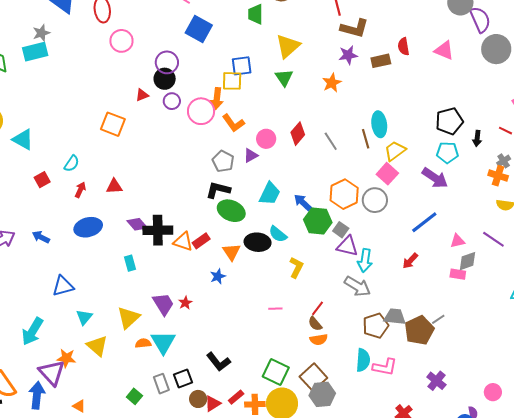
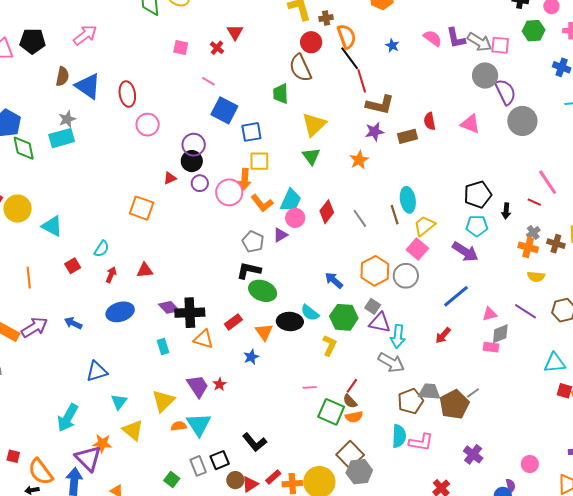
blue square: (242, 66) -> (251, 132), moved
cyan trapezoid: (270, 194) -> (291, 200), moved
green hexagon: (318, 221) -> (344, 317), moved
orange triangle: (183, 242) -> (203, 339), moved
green square: (276, 372) -> (331, 412), moved

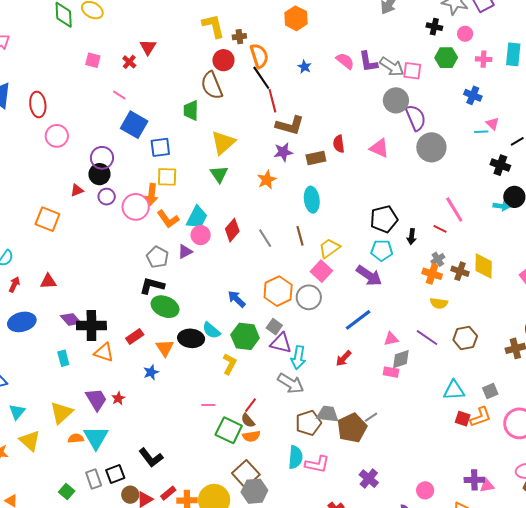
cyan ellipse: (408, 200) -> (312, 200), moved

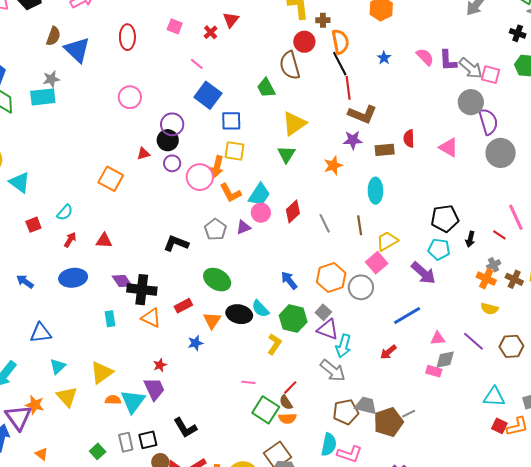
red ellipse: (38, 105) -> (127, 37), moved
green trapezoid: (191, 110) -> (266, 88), turned -35
black L-shape: (152, 286) -> (176, 243), moved
purple trapezoid: (96, 399) -> (154, 389), moved

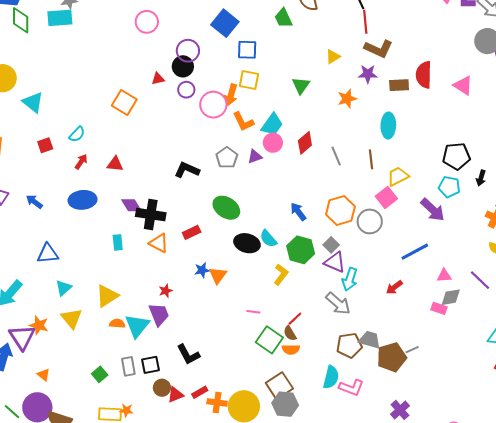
yellow triangle: (294, 124) -> (333, 57), moved, size x0.6
red semicircle: (409, 139) -> (424, 75), size x1.5
orange triangle: (212, 320) -> (218, 275), moved

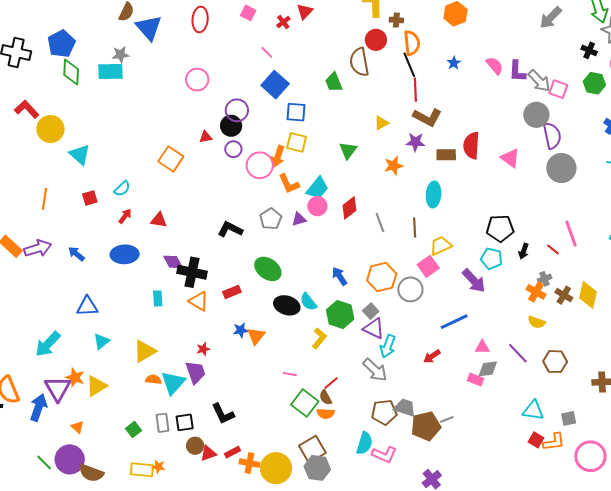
yellow triangle: (71, 318) -> (96, 386), moved, turned 35

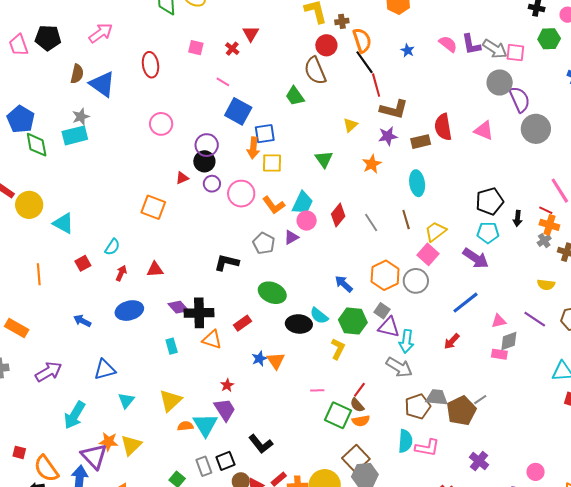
orange arrow: (278, 156) -> (253, 148), moved
purple arrow: (38, 248) -> (49, 372), moved
orange cross: (536, 292) -> (549, 225), moved

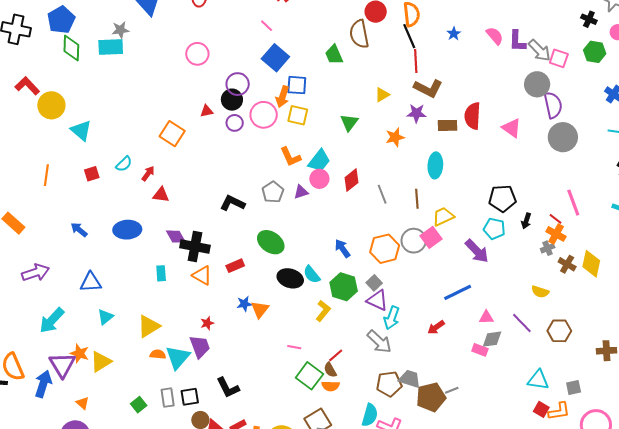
pink circle: (241, 194) -> (264, 115), moved
red arrow: (121, 273) -> (148, 173), moved
gray circle: (416, 281) -> (414, 241), moved

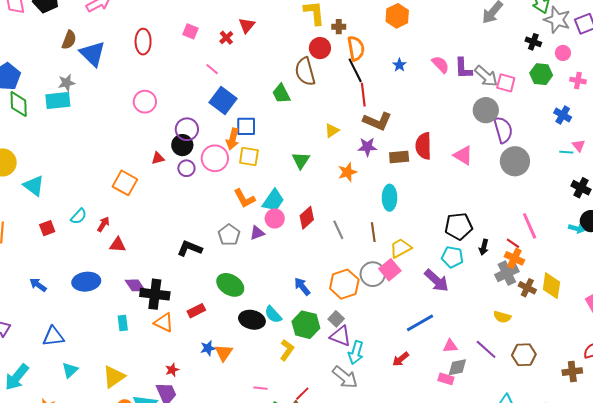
gray cross: (548, 248) -> (507, 273), size x1.6

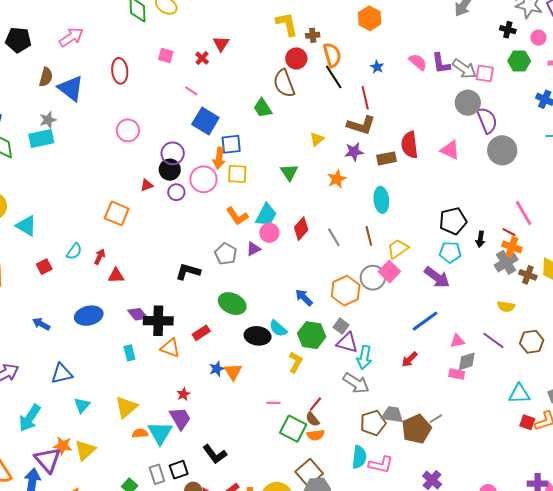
red line: (363, 95) -> (365, 98), moved

